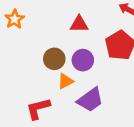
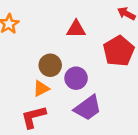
purple circle: (83, 60) -> (76, 78), moved
orange triangle: (65, 81) -> (41, 88), moved

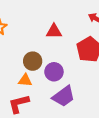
orange triangle: (41, 88) -> (25, 80), turned 32

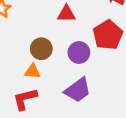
purple circle: (54, 72) -> (79, 52), moved

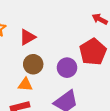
red triangle: (66, 14) -> (28, 37), moved, turned -30

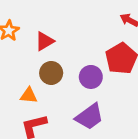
orange triangle: (25, 85) -> (29, 95), moved

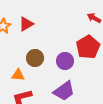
red triangle: (45, 41) -> (26, 24), moved

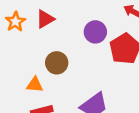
purple circle: (65, 61) -> (95, 32), moved

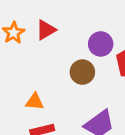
brown circle: (57, 63) -> (82, 72), moved

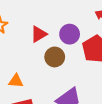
red triangle: (46, 30) -> (39, 34), moved

